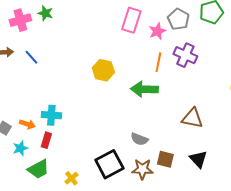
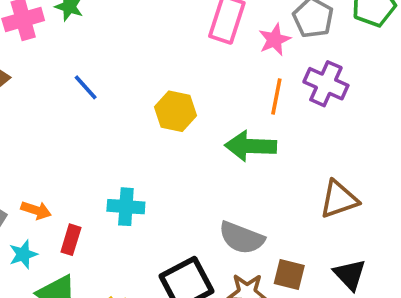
blue line: (31, 57) -> (86, 87), moved
cyan cross: (51, 115) -> (126, 207), moved
brown triangle: (192, 118) -> (339, 199), turned -30
gray semicircle: (139, 139) -> (242, 238), size x1.4

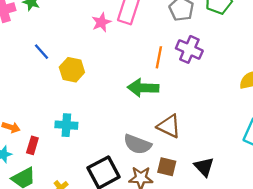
pink star: (275, 40) -> (101, 22), moved
yellow hexagon: (175, 111) -> (72, 70), moved
brown triangle: (339, 199) -> (169, 126), moved, turned 45

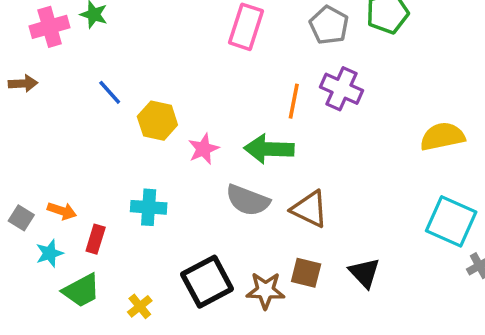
pink star: (101, 22) -> (203, 149), moved
gray semicircle: (137, 144) -> (248, 200), moved

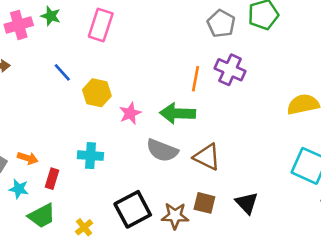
pink rectangle: (246, 27) -> (101, 25), moved
cyan star: (50, 253) -> (19, 189), turned 30

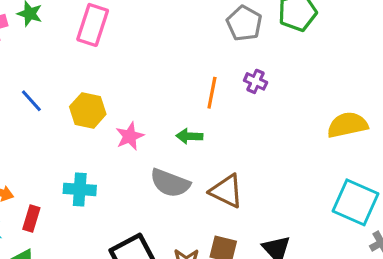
purple cross: (230, 70) -> (256, 81), size x0.6
blue line: (62, 72) -> (31, 101), moved
green arrow: (178, 113) -> (189, 136), size x0.6

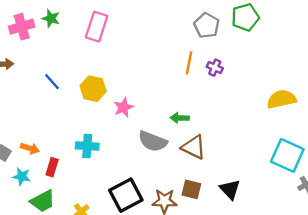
orange line: (212, 93) -> (189, 63), moved
green arrow: (189, 136) -> (180, 118), moved

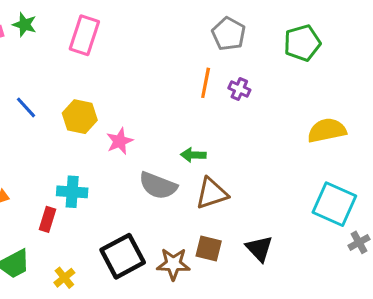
green pentagon: (245, 17) -> (302, 43), moved
brown triangle: (194, 147) -> (212, 193), turned -44
red rectangle: (52, 167) -> (48, 219), moved

